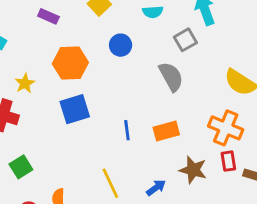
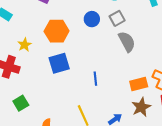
gray square: (185, 40) -> (117, 18), moved
orange rectangle: (166, 131) -> (139, 84), moved
brown star: (193, 170) -> (141, 107), turned 30

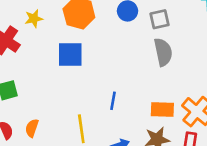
blue line: (95, 79) -> (113, 101), moved

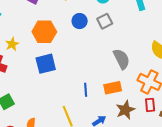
gray semicircle: (163, 52) -> (122, 59), moved
orange rectangle: (162, 110) -> (113, 88), moved

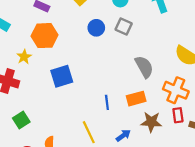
gray square: (105, 21) -> (124, 26), turned -35
orange hexagon: (44, 32) -> (44, 36), moved
brown star: (125, 110) -> (151, 122), turned 30

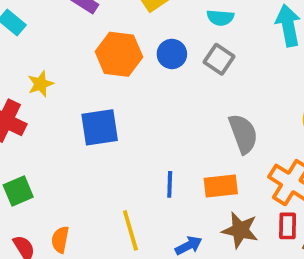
orange hexagon: (44, 36) -> (119, 54), moved

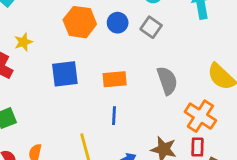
orange rectangle: (221, 186) -> (115, 79), moved

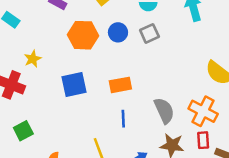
gray square: (151, 27) -> (149, 33), turned 36
gray semicircle: (167, 81) -> (164, 111), moved

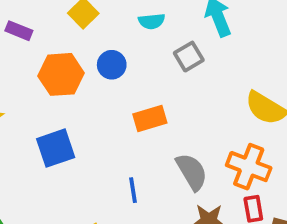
gray square: (149, 33) -> (189, 57), moved
orange rectangle: (120, 85) -> (150, 119), moved

